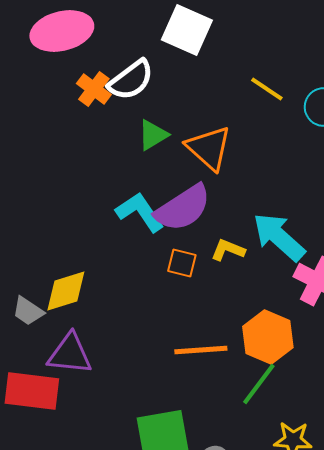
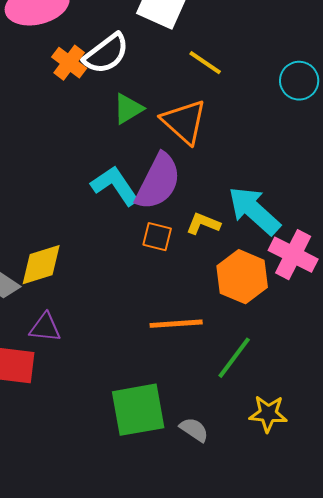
yellow line: (267, 89) -> (205, 63), moved
purple semicircle: (183, 208) -> (158, 182), turned -30
orange hexagon: (268, 337) -> (242, 277), moved
purple triangle: (70, 354) -> (45, 328), size x0.7

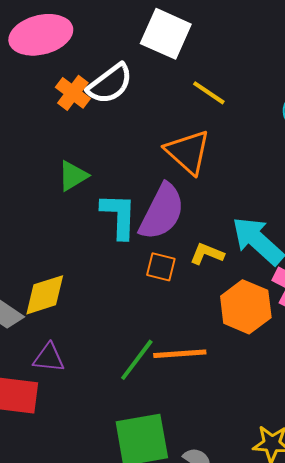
green triangle: (128, 109) -> (73, 176), moved
cyan L-shape: (115, 186) -> (119, 216), turned 36
green line: (234, 358) -> (137, 360), moved

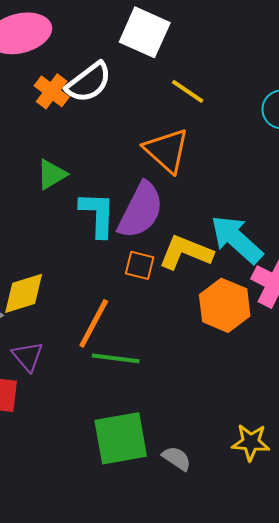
yellow L-shape: (207, 254) -> (186, 252), size x1.6
orange line: (180, 354) -> (94, 323), moved, turned -58
purple triangle: (49, 358) -> (28, 356), turned 44
green line: (137, 360) -> (116, 358), turned 60

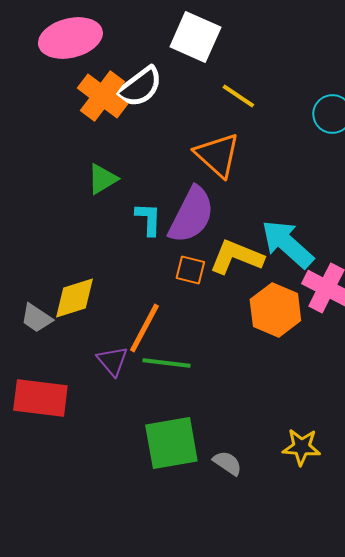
orange cross: (52, 91) -> (102, 96), size x1.4
cyan L-shape: (98, 214) -> (148, 219), size x0.7
purple triangle: (28, 356) -> (112, 361), moved

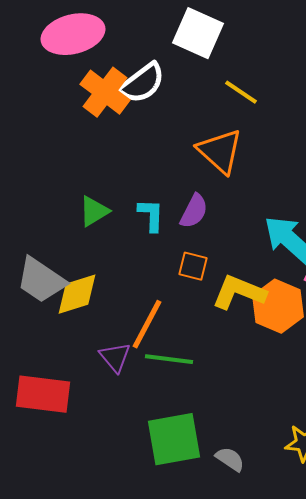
green triangle: (102, 179) -> (94, 211), moved
purple semicircle: (191, 215) -> (194, 211), size x0.6
yellow L-shape: (236, 257) -> (239, 292), moved
gray trapezoid: (36, 318) -> (41, 280), moved, size x1.6

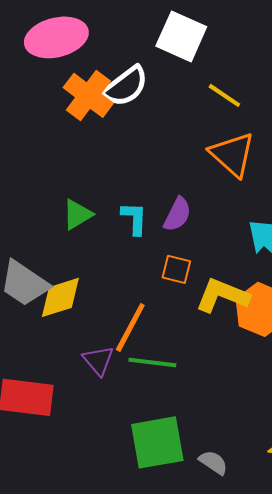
orange triangle: (220, 151) -> (232, 154), moved

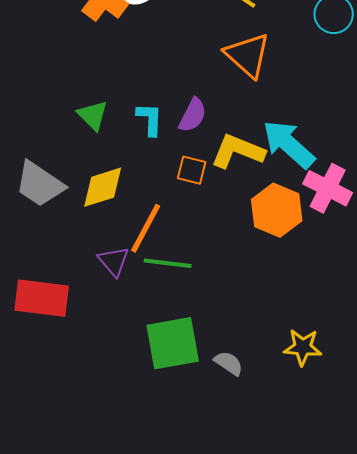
green triangle: (77, 214) -> (93, 115), turned -44
yellow L-shape: (222, 295) -> (238, 151), moved
yellow diamond: (60, 297) -> (103, 187), moved

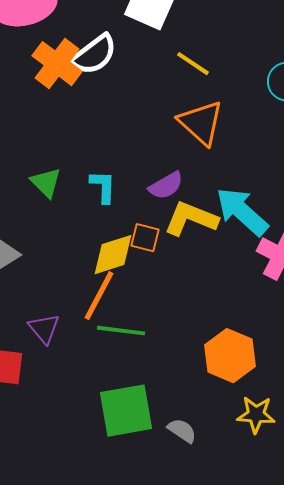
purple semicircle: (193, 115) -> (166, 186), moved, turned 33
yellow diamond: (103, 187) -> (113, 255), moved
orange hexagon: (277, 210) -> (230, 356), moved
purple triangle: (114, 261) -> (44, 329), moved

